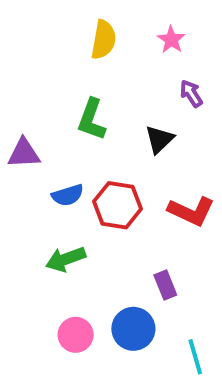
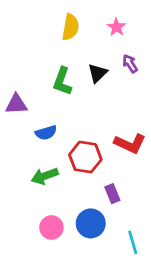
black triangle: (159, 139) -> (97, 73), moved
red hexagon: (117, 205) -> (85, 157), moved

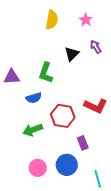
green L-shape: (62, 81) -> (46, 73), moved

